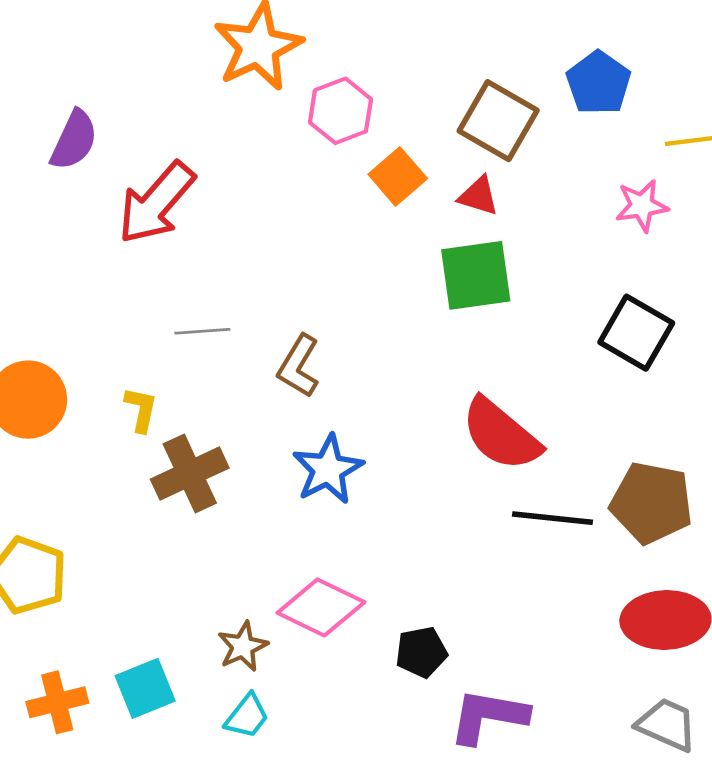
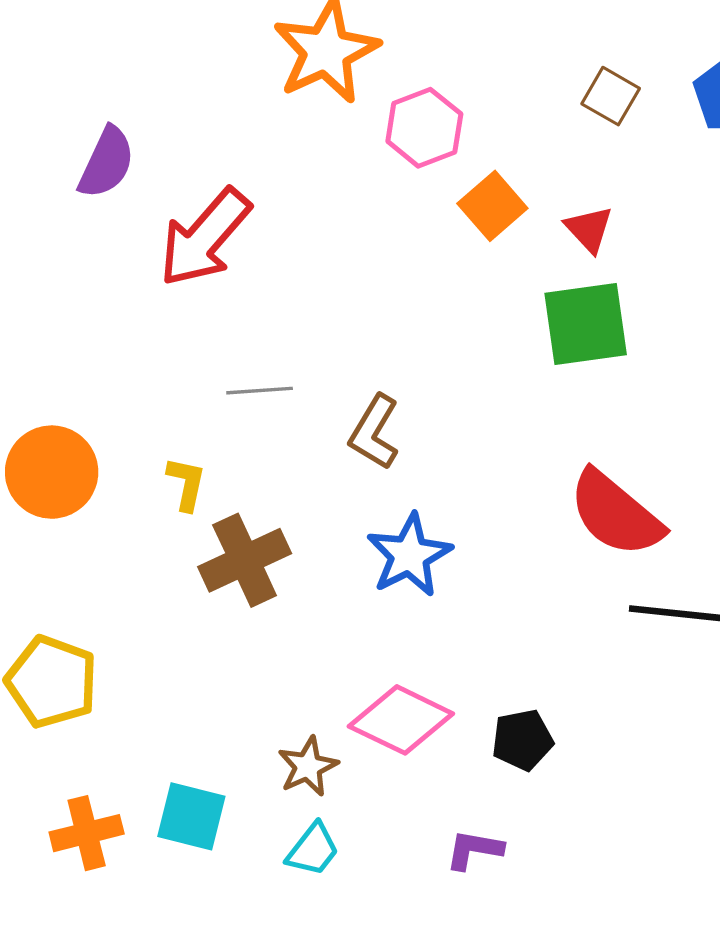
brown square: (498, 121) -> (611, 96), moved, size x0.6
red triangle: (479, 196) -> (589, 229), turned 30
black pentagon: (421, 652) -> (522, 740), moved
cyan square: (145, 688) -> (191, 816), turned 36
purple L-shape: (488, 716) -> (474, 850), moved, size x0.6

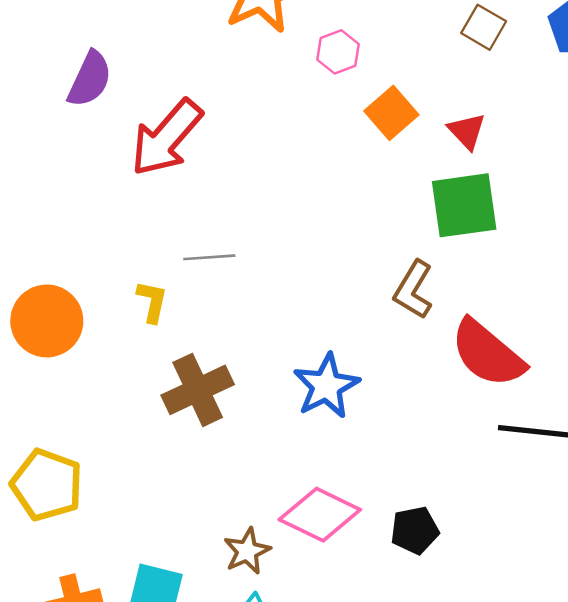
pink hexagon: (424, 128) -> (338, 52), size x0.7
brown L-shape: (374, 432) -> (413, 290), moved
yellow L-shape: (186, 484) -> (152, 301), moved

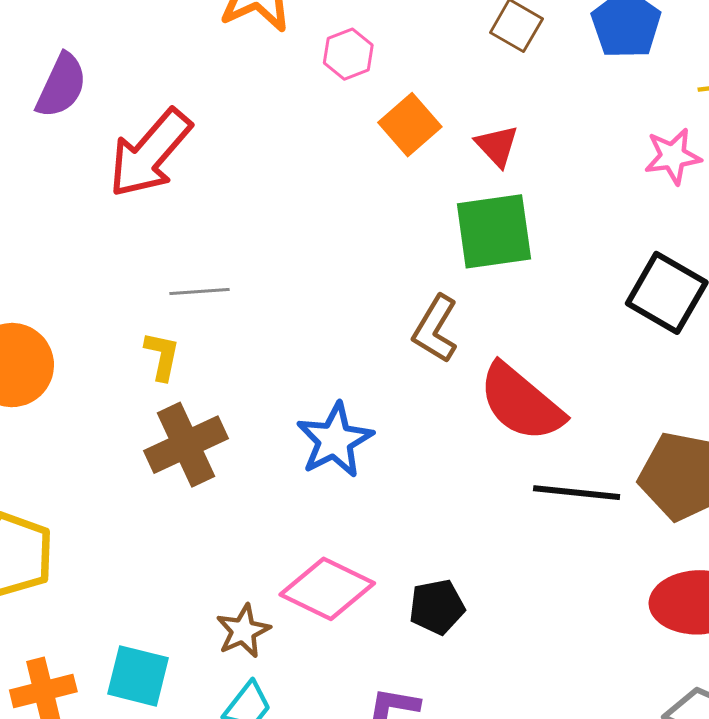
yellow L-shape: (152, 301) -> (162, 356), moved

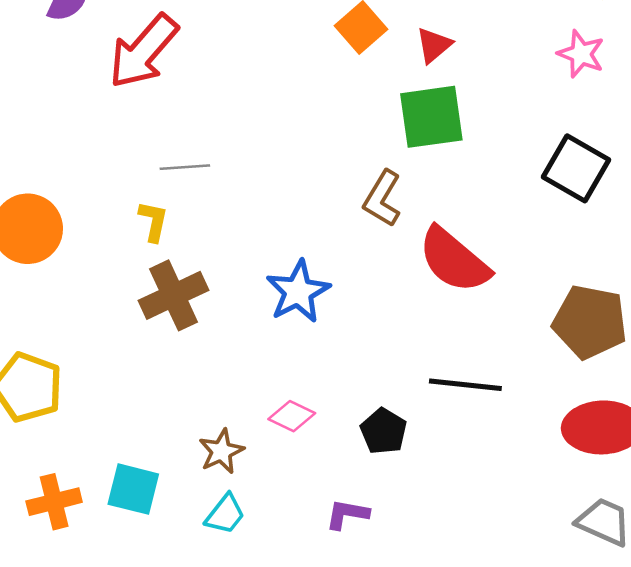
red triangle: (497, 146) -> (434, 45), turned 33
pink star: (673, 156) -> (581, 54), turned 30
black line: (577, 493) -> (465, 385), moved
pink diamond: (327, 589) -> (292, 416), size x0.6
black pentagon: (437, 607) -> (384, 431), turned -30

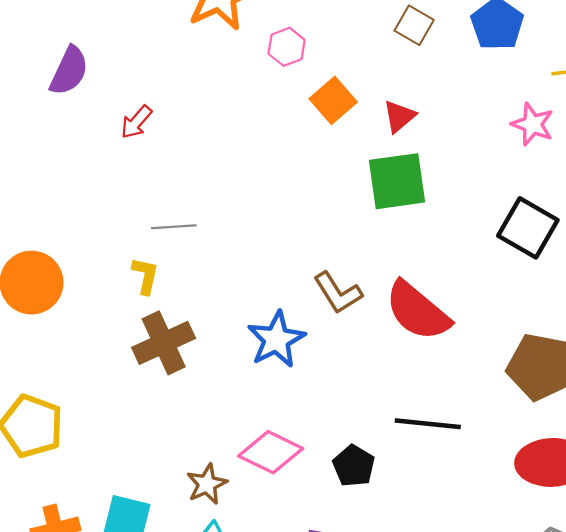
red arrow: (143, 51) -> (136, 122), size x0.5
brown L-shape: (382, 199) -> (338, 293), moved, turned -63
pink diamond: (292, 416) -> (271, 452), size x1.5

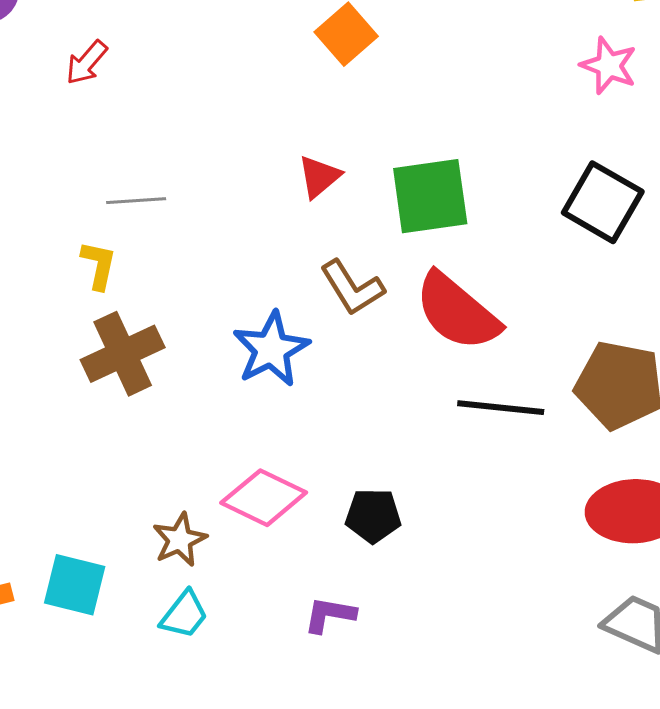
red triangle: (399, 116) -> (319, 177), moved
green square: (397, 181) -> (430, 196), moved
black line: (428, 424) -> (501, 408), moved
black pentagon: (354, 466) -> (373, 516), turned -30

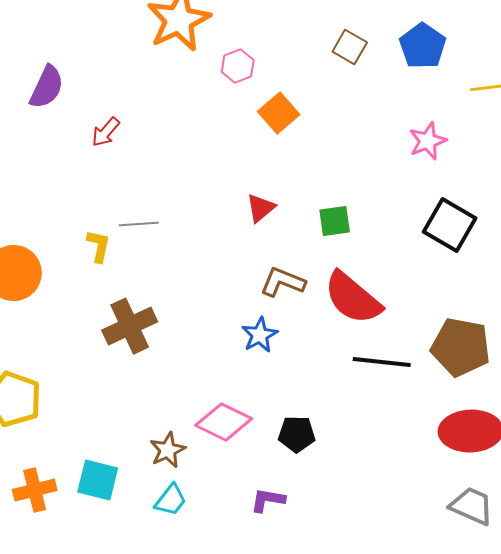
pink star: (609, 66) -> (428, 141), moved, turned 30
green square: (430, 196) -> (335, 221), size x0.6
yellow L-shape: (99, 265) -> (99, 246), moved
brown L-shape: (352, 288) -> (283, 282), turned 144
blue star: (271, 349) -> (260, 335), moved, size x0.7

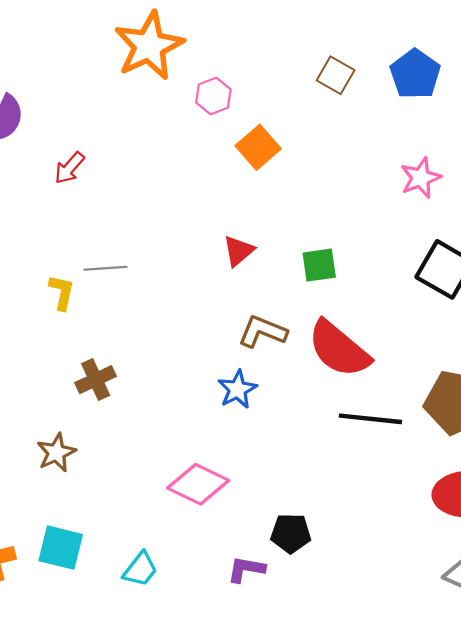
brown cross: (130, 326) -> (96, 380), size x0.7
black pentagon: (297, 434) -> (291, 533), moved
brown star: (168, 450) -> (56, 453), moved

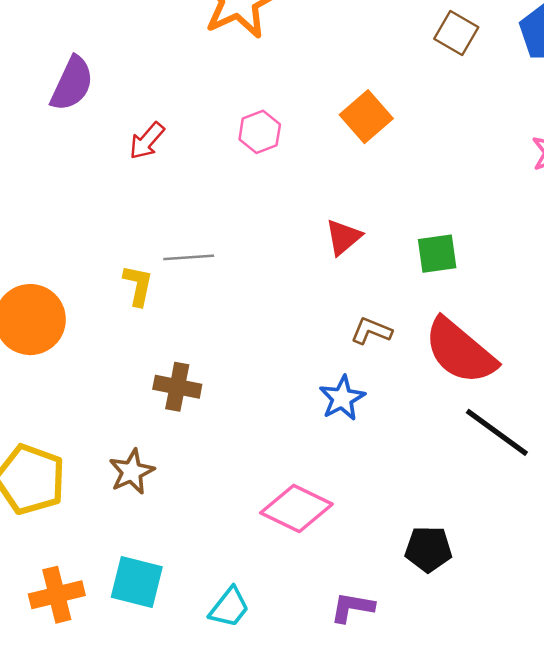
pink hexagon: (213, 96) -> (260, 132), moved
brown L-shape: (262, 332) -> (371, 331), size x0.7
brown cross: (96, 380) -> (177, 387), turned 36
black line: (370, 419) -> (497, 432), turned 30
black pentagon: (291, 533) -> (428, 549), moved

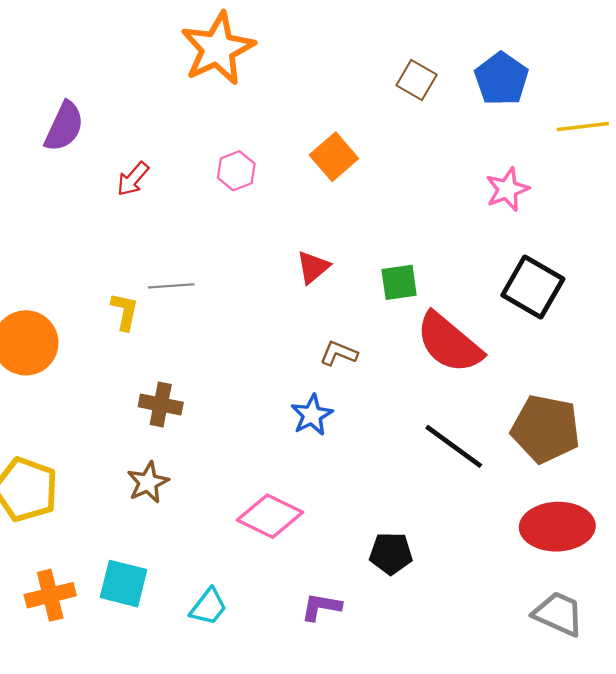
red semicircle: (460, 351) -> (449, 343), moved
brown star: (132, 472) -> (148, 482), moved

